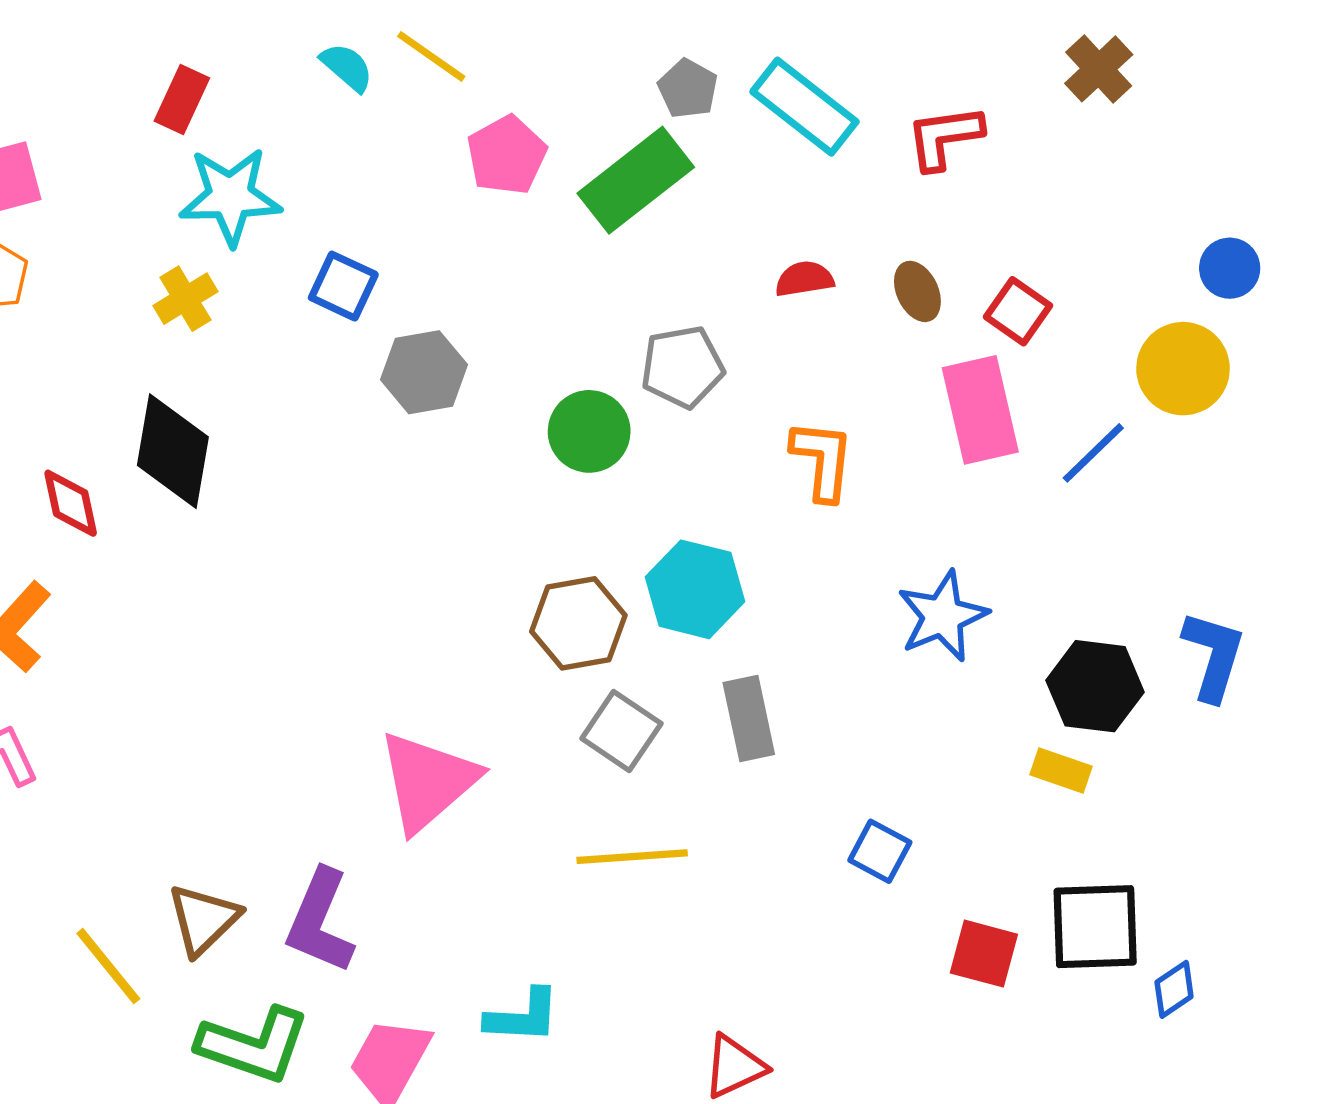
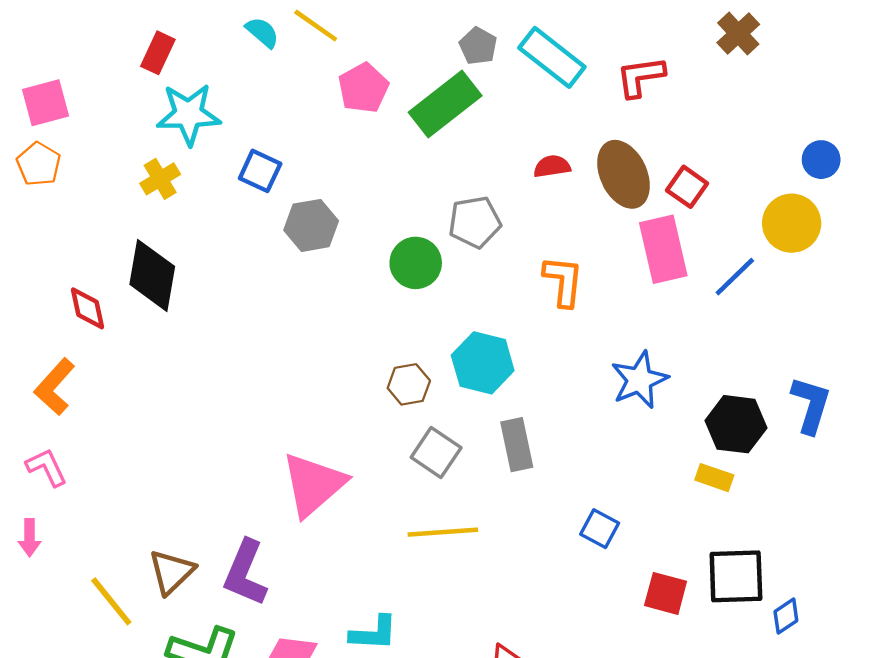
brown ellipse: (917, 291) -> (624, 174), size x1.8
brown hexagon: (578, 623) -> (409, 384), size x0.7

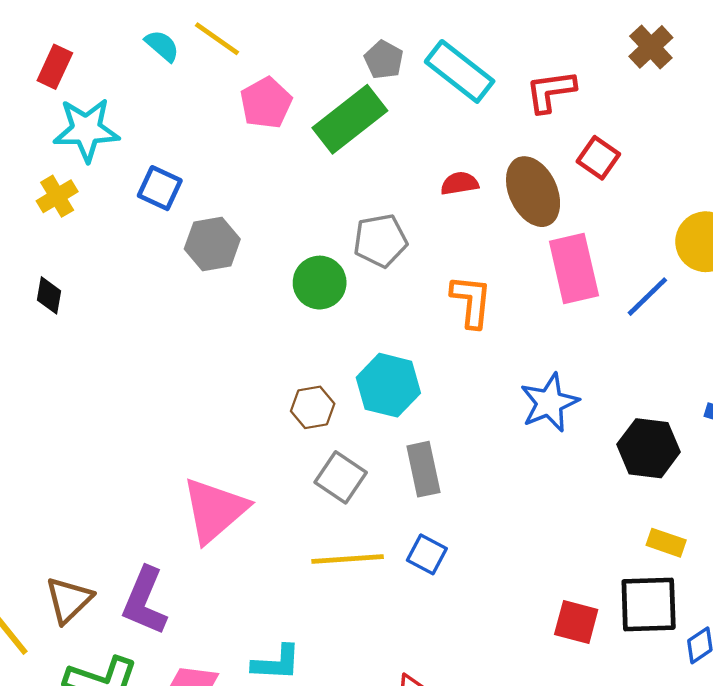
red square: (687, 187) -> (598, 158), moved
black diamond: (152, 275) -> (49, 295), size x0.5
yellow rectangle: (714, 478) -> (666, 543), moved
blue square: (600, 529) -> (427, 554), moved

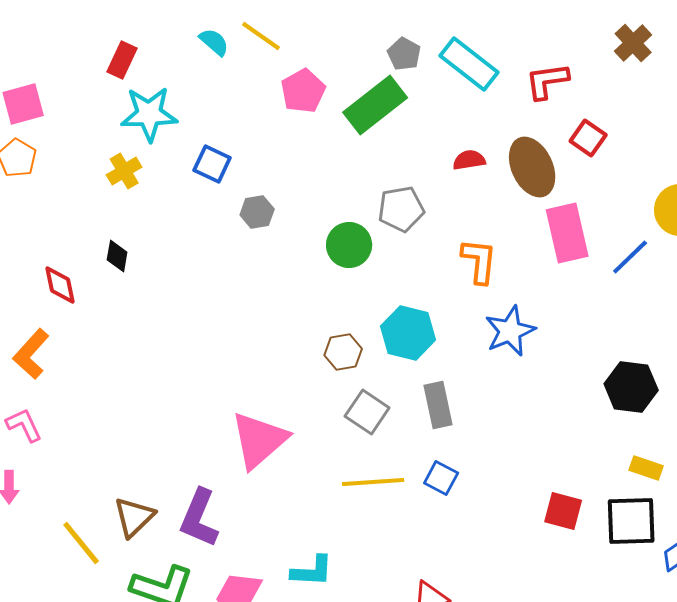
gray hexagon: (212, 244) -> (257, 212), size x0.7
blue star: (549, 403) -> (510, 331), moved
red square: (576, 622) -> (563, 511), moved

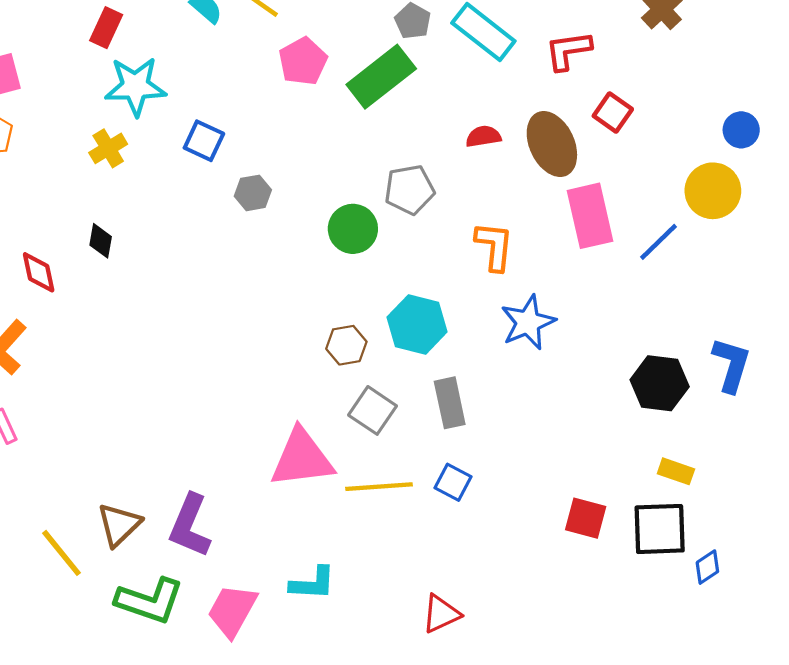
pink triangle: (259, 440) -> (302, 458), moved, turned 34

